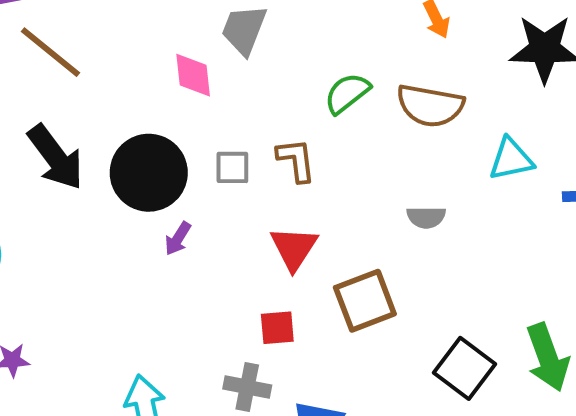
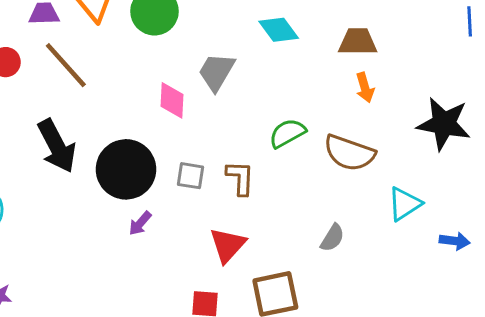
cyan triangle: (511, 159) -> (405, 204), turned -30
gray semicircle: (426, 217) -> (332, 238), turned -68

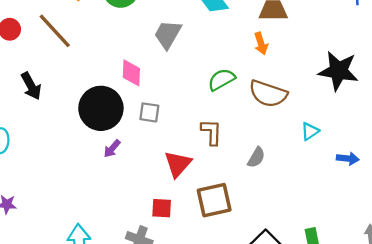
orange arrow: (365, 88) -> (261, 43), moved
pink diamond: (172, 100) -> (131, 73), moved
black arrow: (57, 146) -> (31, 86), moved, size x0.7
brown L-shape: (240, 178) -> (211, 132), moved
cyan triangle: (405, 204) -> (310, 131), size x0.7

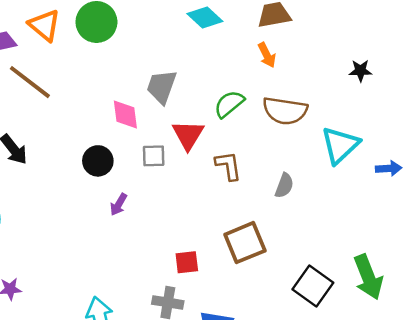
gray trapezoid: (168, 34) -> (162, 87), moved
black star: (338, 71) -> (360, 71), size x0.5
black circle: (101, 108) -> (98, 161), size x0.6
cyan triangle: (310, 131) -> (340, 145), size x1.8
red triangle: (178, 164) -> (188, 135), moved

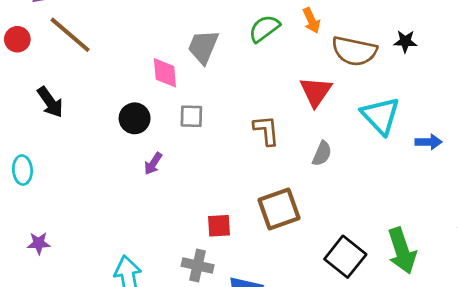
green semicircle: (229, 104) -> (264, 29), moved
brown semicircle: (285, 111) -> (354, 51), moved
red triangle: (188, 135) -> (316, 92), moved
cyan triangle: (340, 145) -> (381, 116), turned -33

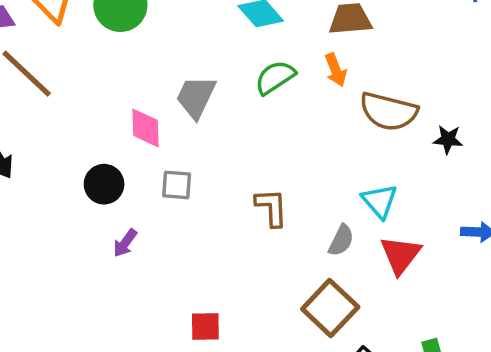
black star: (405, 41) -> (448, 139), moved
red triangle: (316, 92) -> (400, 255), moved
cyan triangle: (381, 116) -> (380, 201), moved, size x0.7
brown square: (279, 209) -> (330, 308), moved, turned -30

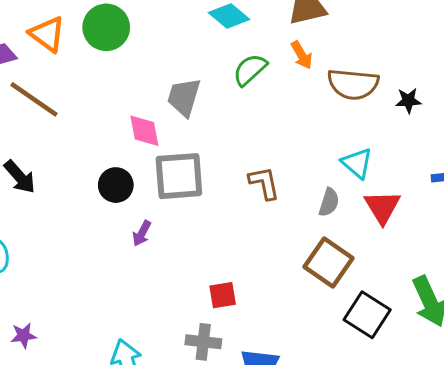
gray square: (177, 185) -> (179, 176), size x1.8

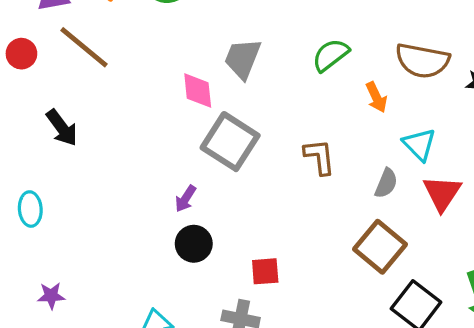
orange arrow: (302, 55) -> (376, 97), moved
green semicircle: (250, 70) -> (331, 55), moved
gray square: (179, 176) -> (230, 142), turned 32
black circle: (116, 185) -> (194, 244), moved

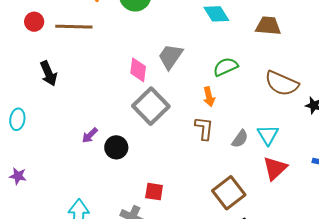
brown line: (84, 47) -> (74, 27), turned -51
orange arrow: (376, 97) -> (209, 97), moved
gray semicircle: (386, 183) -> (240, 139), moved
purple arrow: (186, 199) -> (90, 135), moved
black circle: (194, 244) -> (116, 147), moved

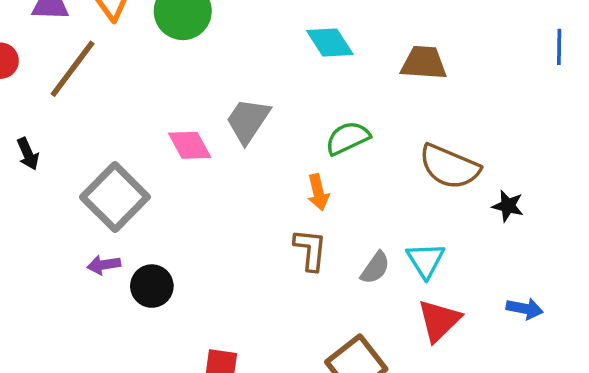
brown line: (74, 27) -> (73, 69), turned -54
pink diamond: (138, 70) -> (190, 145), turned -35
black arrow: (49, 73) -> (28, 154), size x0.7
gray square: (151, 106) -> (115, 197), moved
purple arrow: (90, 135) -> (104, 265), turned 36

